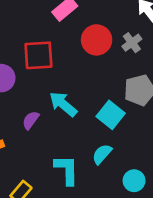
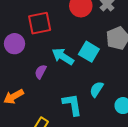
cyan square: (111, 115) -> (89, 52), moved

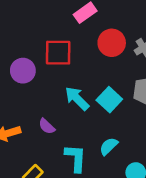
purple semicircle: (41, 72) -> (47, 126), moved, turned -88

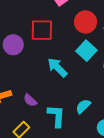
cyan square: (109, 100) -> (86, 51), moved
purple semicircle: (47, 126) -> (30, 100), moved

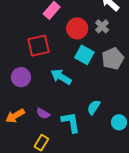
purple circle: (13, 45) -> (21, 77), moved

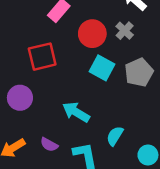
cyan arrow: (61, 77) -> (76, 112), moved

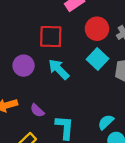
cyan arrow: (76, 112) -> (59, 69), moved
cyan semicircle: (115, 136) -> (106, 122), moved

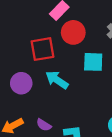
red circle: (97, 29) -> (73, 32), moved
cyan square: (97, 59) -> (93, 62), turned -30

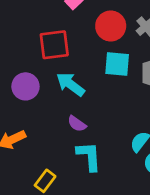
red circle: (73, 32) -> (111, 26), moved
purple semicircle: (44, 125) -> (77, 124), moved

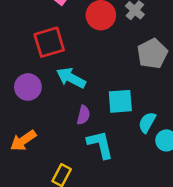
cyan square: (117, 64) -> (120, 101), moved
purple semicircle: (77, 124) -> (83, 115), turned -102

